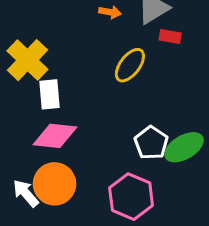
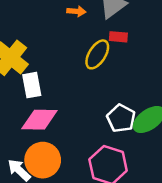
red rectangle: (170, 37) -> (118, 37), moved

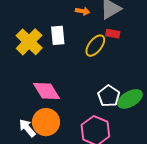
white rectangle: (32, 85) -> (58, 35), moved
pink diamond: (39, 120) -> (46, 91), turned 52

